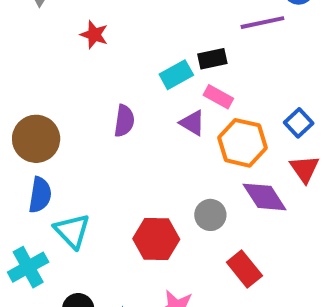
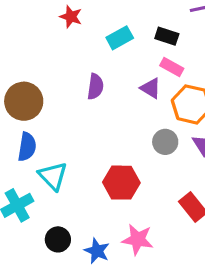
black rectangle: (212, 59) -> (167, 36), turned 30
cyan rectangle: (176, 75) -> (120, 38), moved
gray circle: (210, 215) -> (165, 142), moved

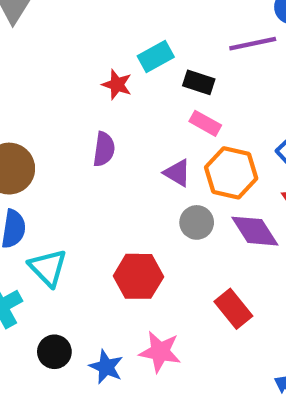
red star: (71, 17) -> (117, 85), moved
cyan rectangle: (120, 38) -> (156, 57), moved
purple triangle: (151, 88) -> (177, 173), moved

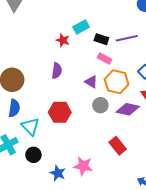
purple line: (253, 44) -> (127, 38), moved
purple diamond: (255, 231) -> (128, 109), turned -45
red hexagon: (138, 276) -> (60, 112), moved
black circle: (54, 352) -> (33, 155), moved

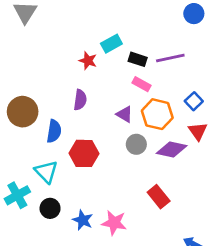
blue semicircle: (14, 108) -> (54, 131), moved
blue star: (58, 173) -> (83, 220), moved

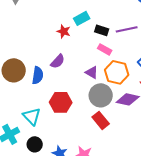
purple semicircle: (80, 100) -> (58, 61), turned 35
blue semicircle: (54, 131) -> (38, 75), moved
gray circle: (136, 144) -> (101, 95), size x1.5
red rectangle: (159, 197) -> (101, 120), moved

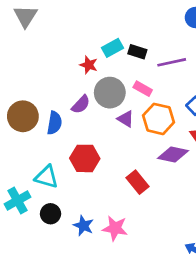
black rectangle: (102, 30) -> (137, 52), moved
gray circle: (101, 95) -> (110, 93), moved
cyan triangle: (32, 116) -> (47, 177), turned -30

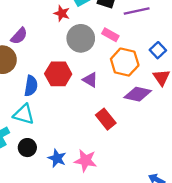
purple semicircle: (81, 104) -> (19, 36), moved
purple triangle: (126, 119) -> (90, 80), moved
blue semicircle: (54, 123) -> (31, 86), moved
red hexagon: (85, 158) -> (58, 74), moved

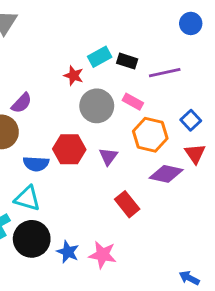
purple triangle: (90, 80) -> (108, 156), turned 35
blue semicircle: (31, 86) -> (36, 164), turned 84
black circle: (27, 148) -> (32, 239), size x1.6

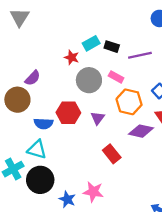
blue star: (68, 252) -> (67, 199), moved

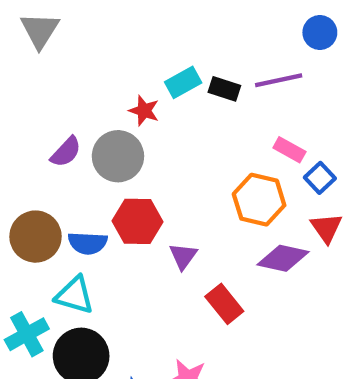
purple line: (140, 55) -> (279, 80), moved
pink rectangle: (116, 77) -> (289, 150), moved
gray circle: (89, 80) -> (118, 156), moved
brown circle: (17, 100) -> (35, 237), moved
purple triangle: (98, 118) -> (183, 256), moved

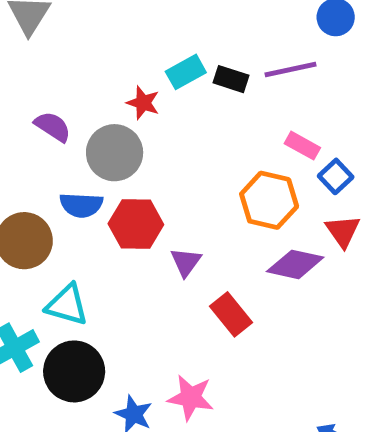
purple semicircle: (66, 152) -> (53, 127), moved, turned -100
blue semicircle: (88, 243) -> (81, 205), moved

